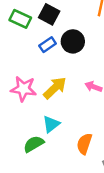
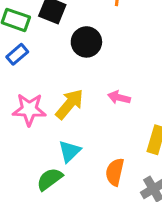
blue rectangle: (48, 45) -> (17, 54), moved

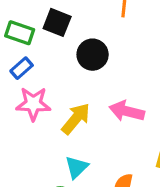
pink arrow: (119, 97) -> (127, 111), size x1.5
pink star: (29, 109) -> (33, 104), moved

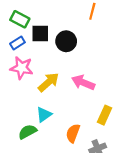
black square: (57, 22) -> (40, 33), moved, turned -30

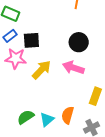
black square: (40, 33) -> (31, 40), moved
black circle: (66, 41) -> (79, 42), moved
cyan triangle: (44, 115) -> (47, 120), moved

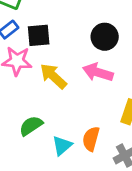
yellow arrow: (41, 70) -> (53, 76), turned -90
green semicircle: (26, 117) -> (31, 126), moved

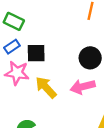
pink arrow: (98, 72) -> (83, 87), turned -35

